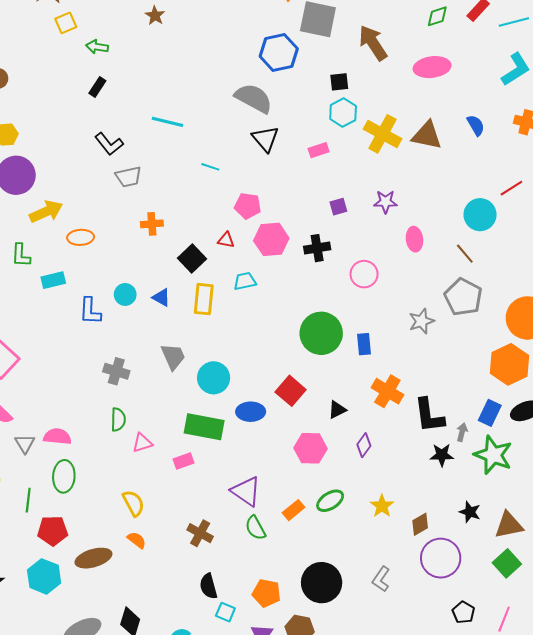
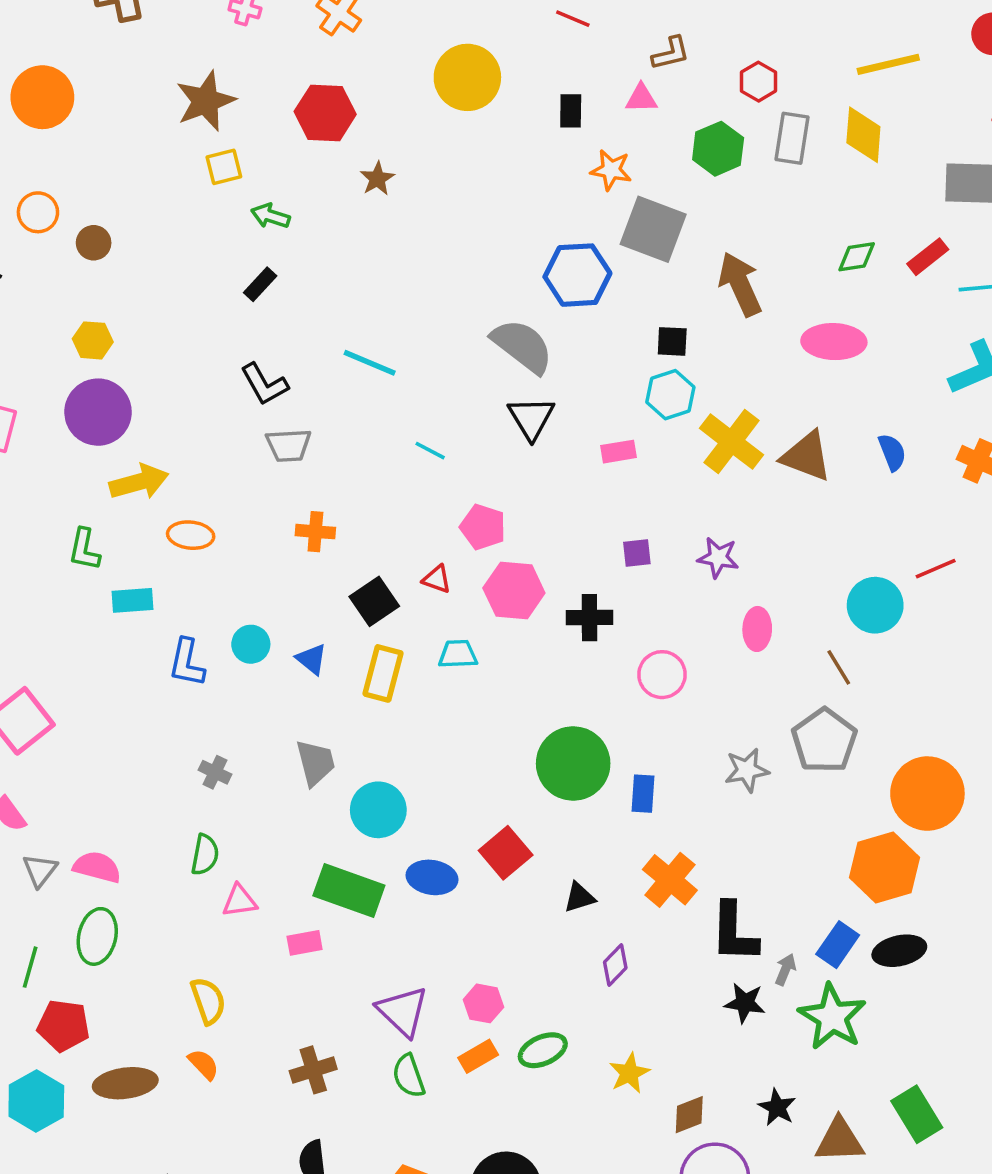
gray cross: (116, 371) -> (215, 772), size x0.7
pink hexagon: (310, 448) -> (483, 1003), moved, size x0.7
brown cross: (200, 533) -> (313, 1070), turned 35

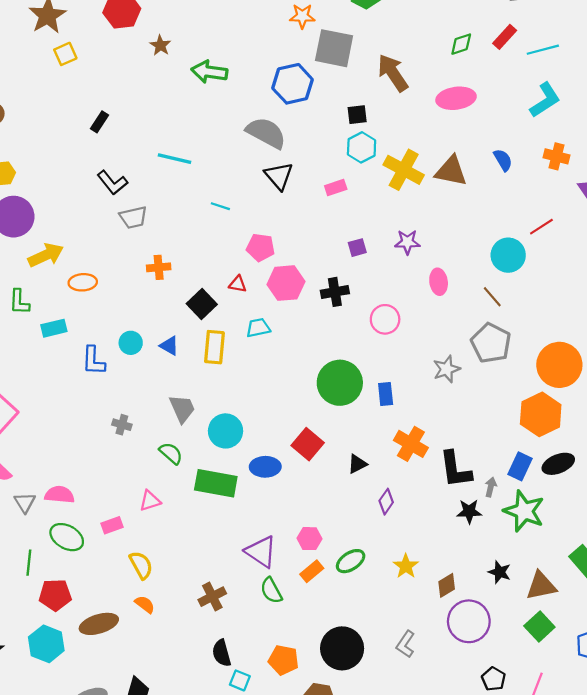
green arrow: (270, 216) -> (209, 72), moved, size x1.5
green semicircle: (205, 855) -> (171, 453), moved, turned -50
green ellipse: (97, 936) -> (67, 537), turned -64
pink rectangle: (305, 943) -> (112, 525), moved

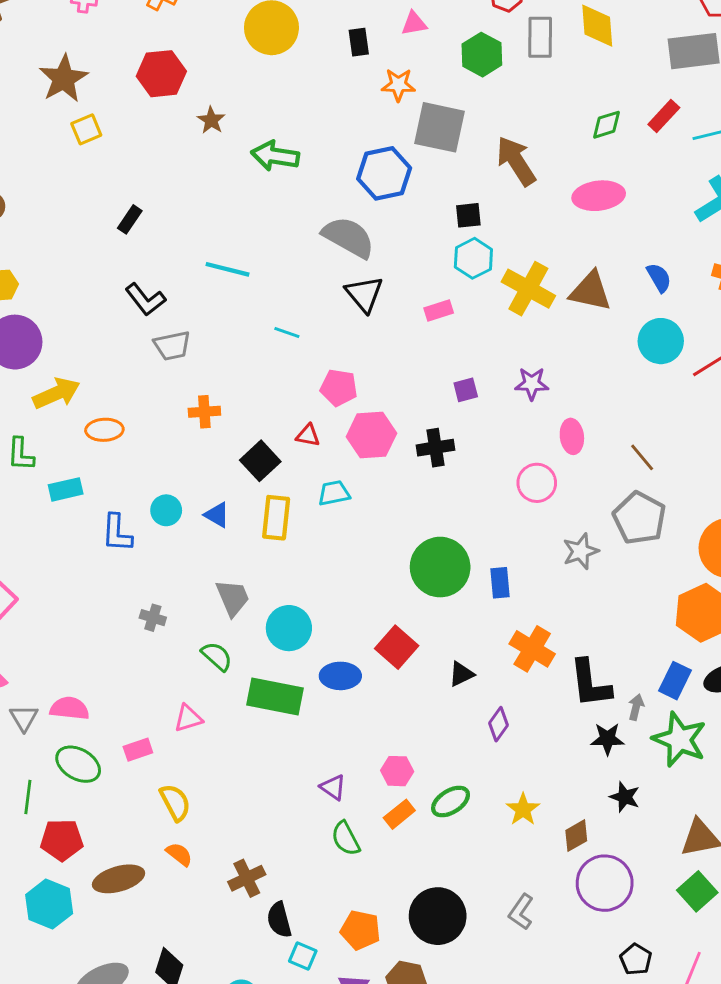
cyan circle: (508, 255) -> (661, 341), moved
pink circle: (385, 319) -> (537, 483), moved
purple triangle: (261, 552) -> (333, 787), size x0.6
black star: (500, 572) -> (625, 797), moved
brown cross: (212, 597) -> (247, 878), moved

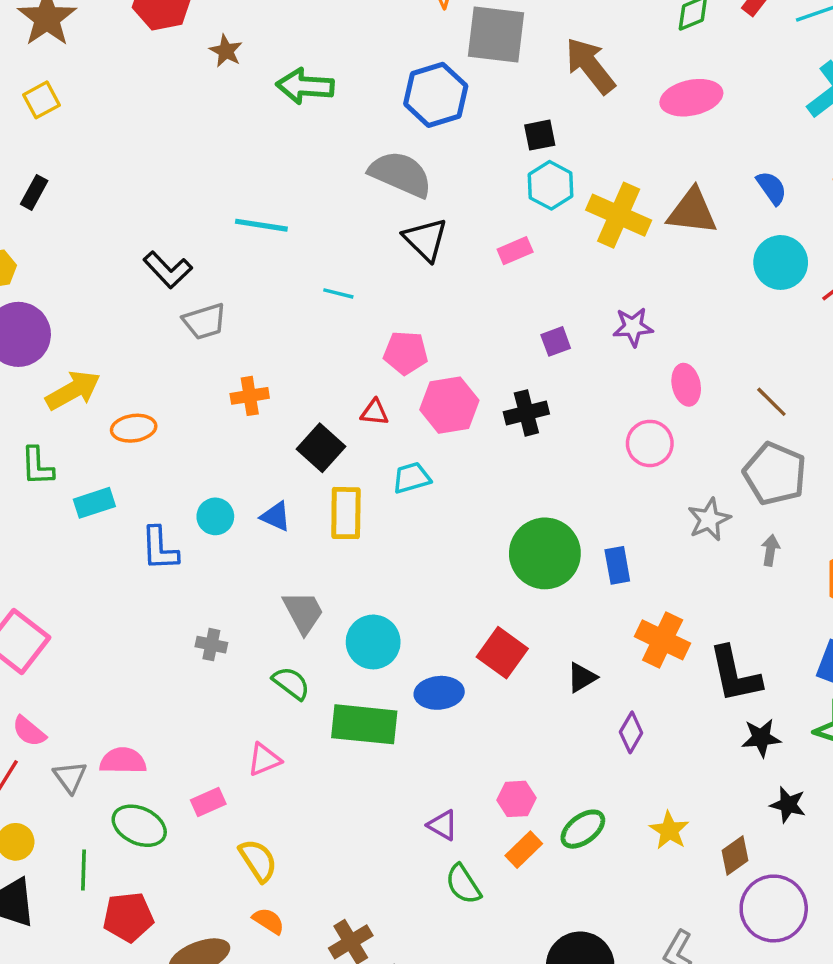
yellow square: (86, 129) -> (41, 100), moved
black rectangle: (130, 219) -> (34, 192), moved
gray arrow: (636, 707) -> (770, 550), moved

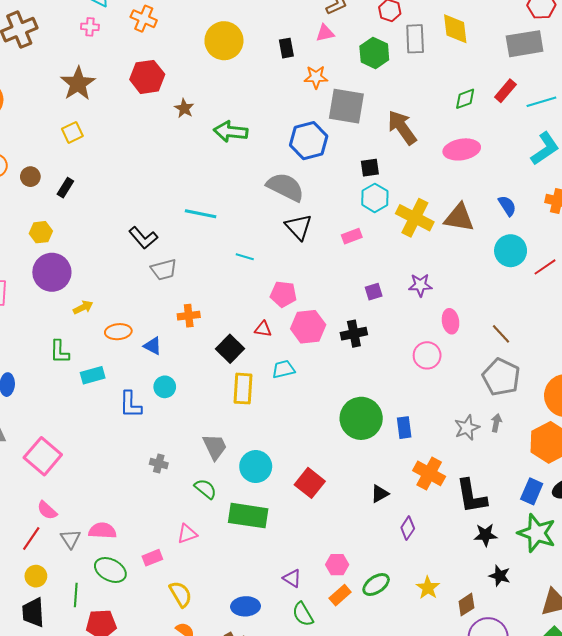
yellow arrow: (73, 390) -> (83, 307), size x0.6
blue triangle: (276, 516) -> (153, 346), moved
gray star: (709, 519) -> (467, 428), moved
red square: (502, 653) -> (310, 483), moved
blue ellipse: (439, 693) -> (246, 606), moved

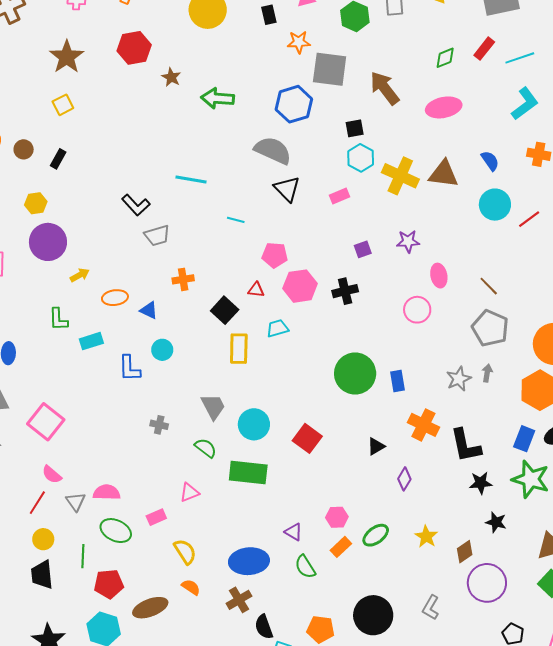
blue ellipse: (246, 606) -> (249, 561), size x1.4

